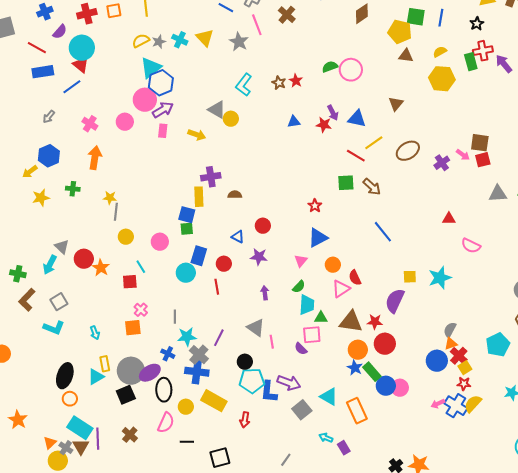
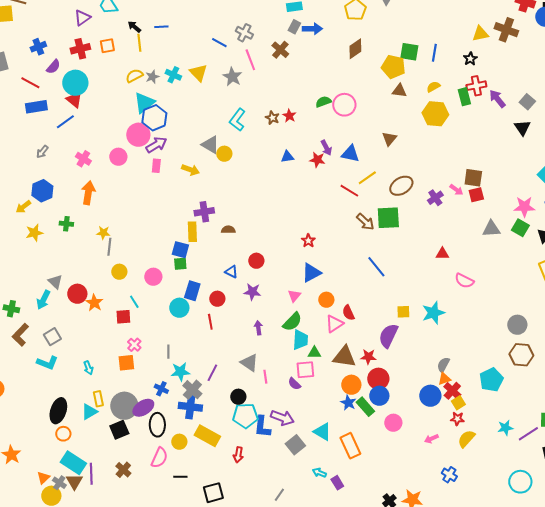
green square: (346, 183) -> (388, 218), moved, size x1.4
green semicircle: (299, 287) -> (292, 322), size x1.5
blue circle: (386, 386) -> (379, 396), moved
blue cross: (456, 406) -> (449, 475), moved, size x0.7

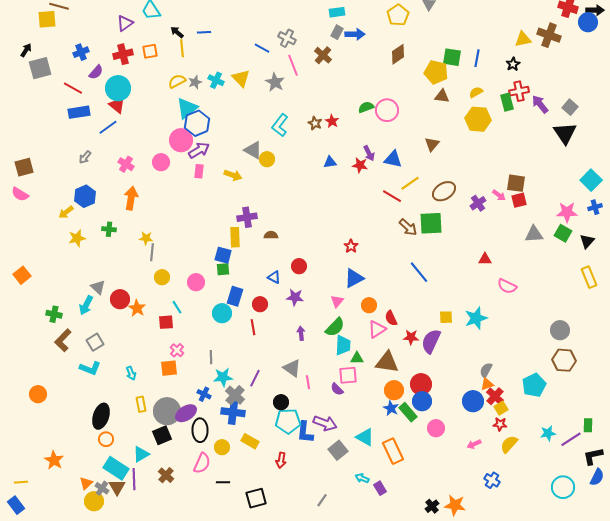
black triangle: (522, 128) -> (565, 133), size x1.4
red star: (368, 357) -> (411, 337), moved
cyan triangle: (89, 412) -> (141, 454), moved
yellow rectangle: (207, 436) -> (250, 441), size x0.7

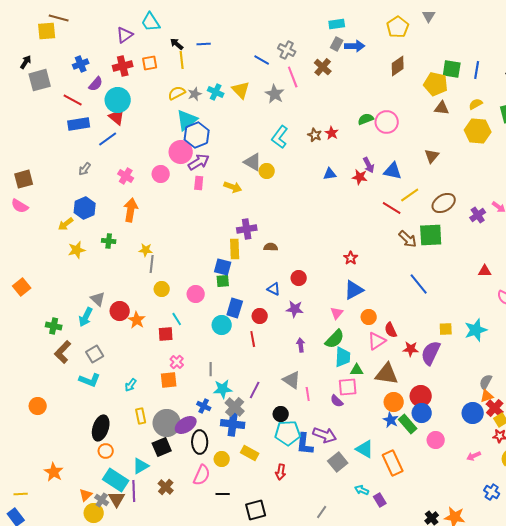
cyan arrow: (131, 373) -> (131, 385), turned 56

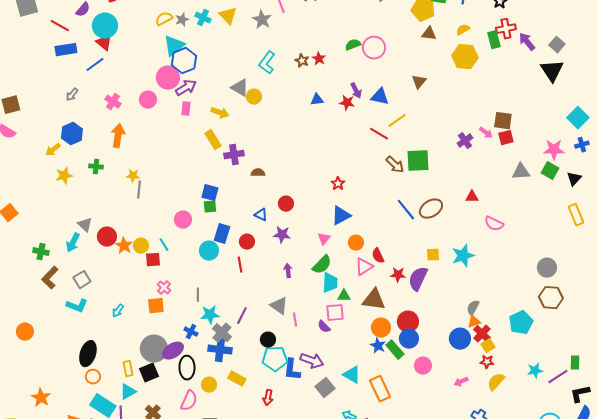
brown ellipse: (444, 203) -> (431, 209), moved
yellow rectangle: (235, 249) -> (213, 140), moved, turned -30
yellow circle: (162, 289) -> (141, 246), moved
yellow rectangle: (141, 416) -> (128, 369), moved

